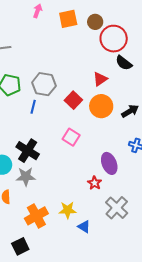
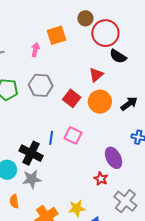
pink arrow: (38, 11) -> (35, 50), moved
orange square: (68, 19) -> (57, 35), moved
blue line: (33, 107) -> (51, 138), moved

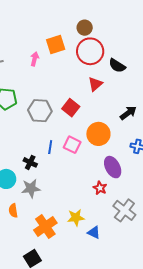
red circle: (105, 33) -> (90, 51), moved
gray hexagon: (41, 85) -> (40, 111), moved
orange circle: (100, 102) -> (98, 134), moved
black cross: (31, 153) -> (30, 162), size x0.6

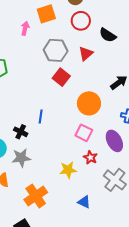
red circle: (90, 51) -> (81, 21), size x0.7
gray hexagon: (40, 111) -> (56, 50), moved
pink square: (72, 145) -> (84, 133), moved
purple ellipse: (113, 167) -> (114, 141), moved
yellow star: (76, 218) -> (68, 170), moved

